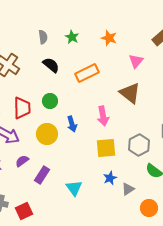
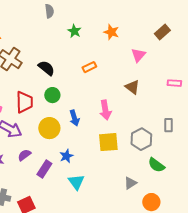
gray semicircle: (43, 37) -> (49, 11), moved
black semicircle: (51, 65) -> (46, 68), moved
orange rectangle: (87, 73) -> (89, 67), size x0.6
brown triangle: (130, 93) -> (132, 87), size x0.7
blue star: (110, 178) -> (66, 156), moved

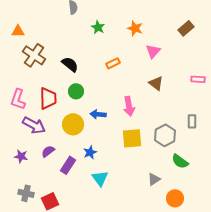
pink triangle: (138, 55) -> (153, 51), moved
blue arrow: (74, 118) -> (98, 114), turned 112

